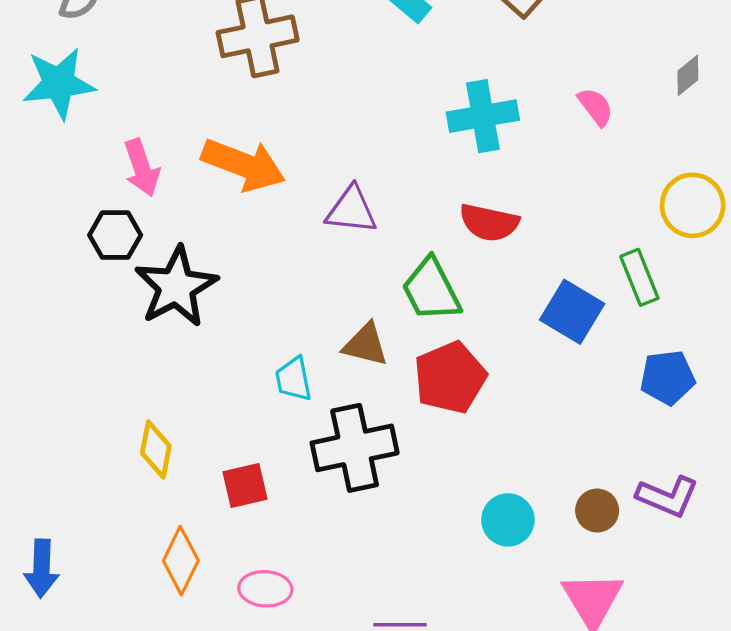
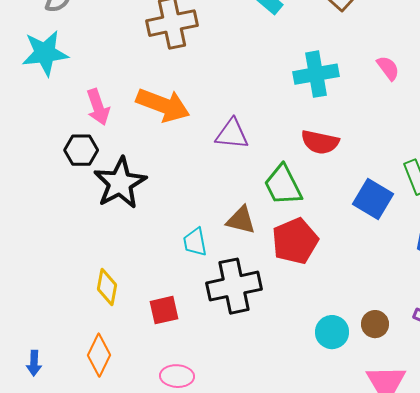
brown circle: (597, 511) -> (375, 324), moved
orange diamond: (181, 561) -> (99, 355), moved
blue arrow: (42, 568) -> (34, 363), size x0.7

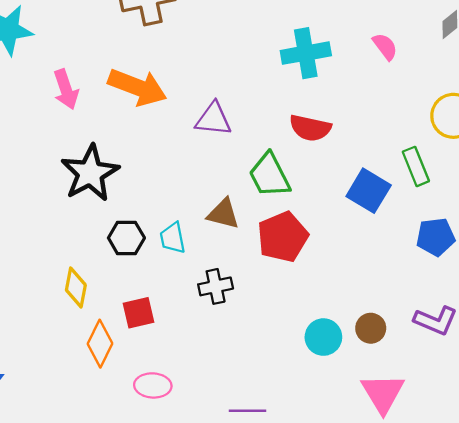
black hexagon: (81, 150) -> (126, 238), moved
black cross: (234, 286) -> (216, 286), size x0.6
orange diamond: (99, 355) -> (100, 344), moved

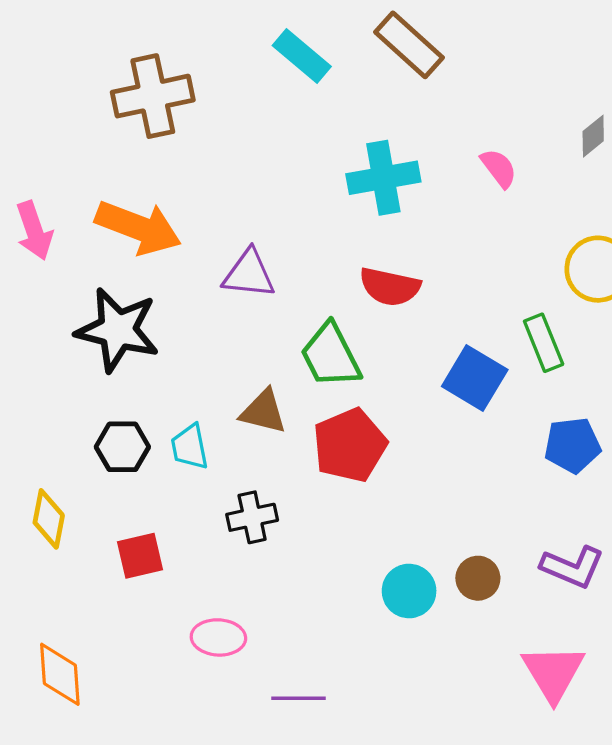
black star: (90, 173) -> (118, 330), moved, turned -30
orange diamond: (100, 344) -> (60, 674), moved, turned -30
pink ellipse: (153, 385) -> (218, 637), moved
pink triangle: (383, 393) -> (553, 673), moved

